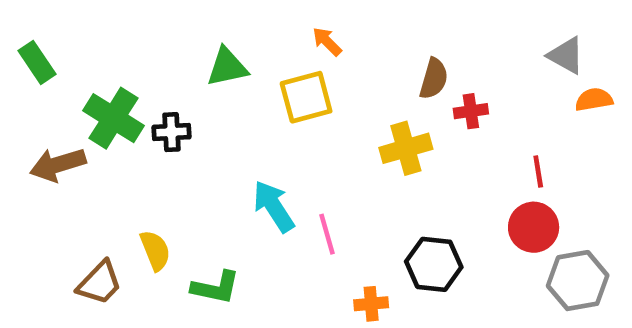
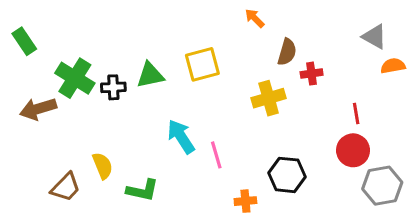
orange arrow: (327, 42) -> (255, 18), moved
green triangle: (227, 67) -> (150, 75), moved

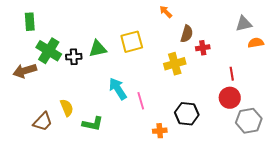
gray triangle: (375, 37) -> (244, 24), turned -42
green rectangle: (24, 41) -> (30, 22), moved, turned 30

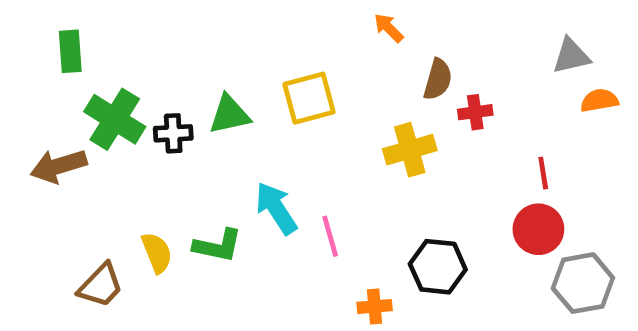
green L-shape: (93, 124) -> (218, 246), moved

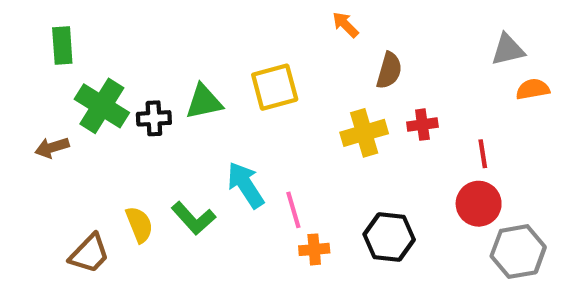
red cross: (475, 112) -> (422, 125), moved
brown arrow: (59, 166) -> (52, 147), size x0.7
green L-shape: (218, 246) -> (193, 218), turned 36
orange cross: (375, 307) -> (314, 249), moved

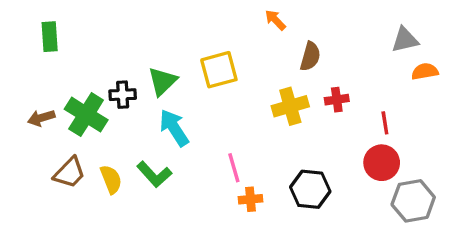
green triangle: (204, 102) -> (162, 81), turned -32
green cross: (102, 106) -> (86, 115), moved
cyan arrow: (245, 185) -> (174, 128), moved
brown trapezoid: (89, 254) -> (70, 173), moved

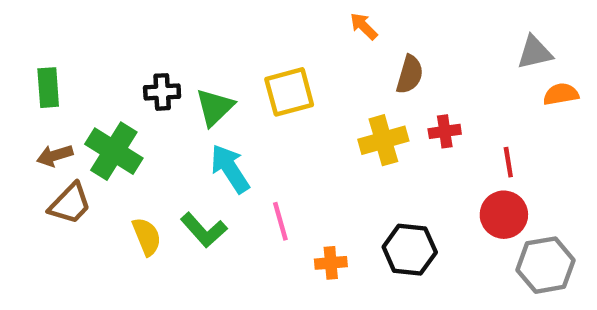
green rectangle: (50, 37) -> (48, 88), moved
black cross: (123, 95) -> (162, 92), moved
pink line: (234, 168) -> (280, 221), moved
brown trapezoid: (70, 173) -> (70, 204), moved

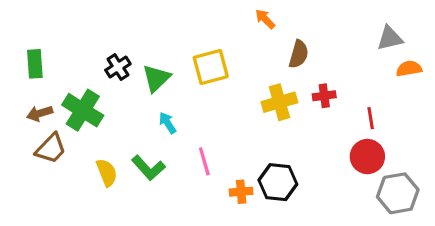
black cross: (162, 92) -> (118, 67), turned -30
cyan arrow: (230, 169) -> (168, 123), size x0.6
black hexagon: (410, 250) -> (278, 182), moved

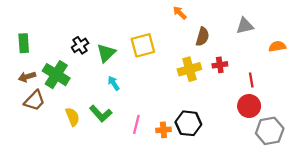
gray triangle: (390, 38) -> (245, 26), moved
pink line: (204, 161) -> (136, 124), moved, turned 30

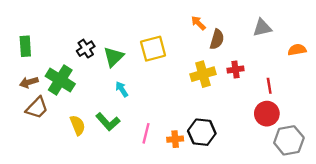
orange arrow: (180, 13) -> (198, 23), moved

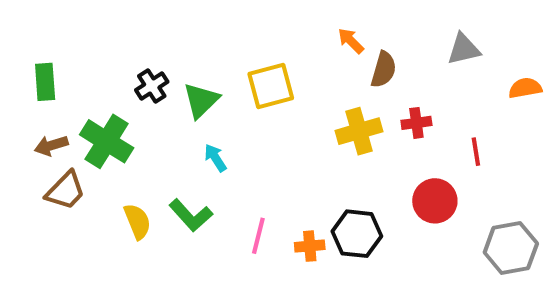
red circle: (267, 114) -> (435, 201), moved

